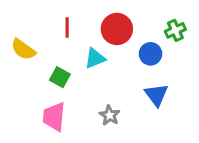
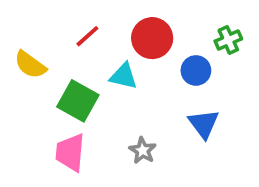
red line: (67, 27) -> (87, 36), turned 48
cyan triangle: (95, 58) -> (124, 76), turned 35
green square: (60, 77) -> (78, 101), size x1.5

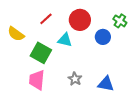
green cross: (228, 40) -> (120, 21), turned -32
blue triangle: (204, 124) -> (106, 84), moved, turned -42

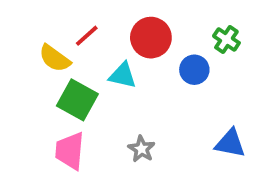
yellow semicircle: (16, 34) -> (55, 58), moved
blue triangle: (106, 84) -> (230, 143), moved

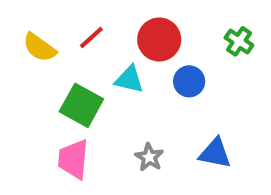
yellow semicircle: (55, 58) -> (40, 47), moved
blue circle: (194, 70) -> (189, 81), moved
blue triangle: (230, 143) -> (215, 153), moved

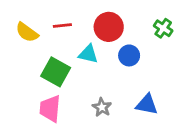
red line: (91, 37) -> (62, 26), turned 36

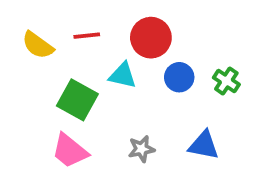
green cross: (163, 28) -> (226, 81), moved
gray star: (102, 107) -> (141, 149), turned 30
pink trapezoid: (50, 109) -> (70, 151), turned -56

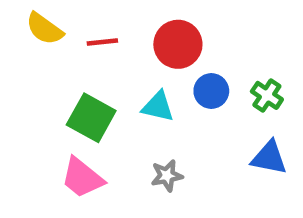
yellow semicircle: (38, 45) -> (44, 29), moved
cyan triangle: (123, 75) -> (158, 107), moved
blue triangle: (204, 145) -> (269, 158), moved

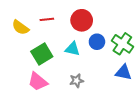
yellow semicircle: (44, 29) -> (20, 27), moved
green cross: (267, 95) -> (122, 44), size x1.5
green square: (91, 118) -> (42, 54), turned 30

